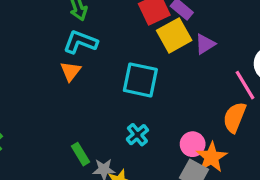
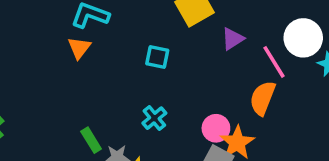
purple triangle: (205, 44) -> (233, 39), moved
cyan square: (140, 80) -> (157, 57), size x0.6

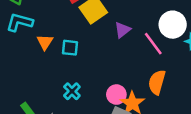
orange triangle: (79, 48) -> (45, 42), moved
orange semicircle: (263, 98) -> (157, 82), moved

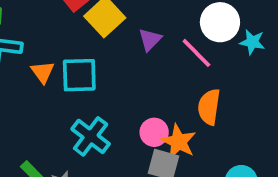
cyan square: (70, 48) -> (79, 75), size x1.5
cyan cross: (72, 91) -> (91, 136), size x1.5

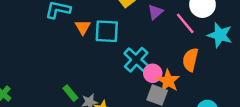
cyan star: (252, 42) -> (220, 35), moved, size x1.5
cyan cross: (91, 136) -> (136, 60), moved

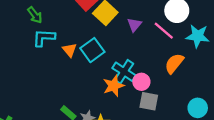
cyan square: (107, 31) -> (92, 50), turned -30
orange semicircle: (190, 60) -> (174, 63), turned 35
orange star: (168, 81) -> (114, 86), moved, turned 30

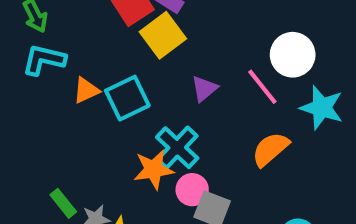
purple triangle: (134, 25) -> (204, 89), moved
orange triangle: (70, 50) -> (86, 90), turned 35
pink circle: (141, 82) -> (192, 190), moved

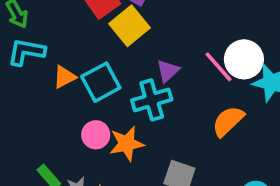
white circle: (293, 55) -> (244, 59), moved
cyan cross: (177, 148) -> (152, 100), moved, turned 33
pink circle: (192, 190) -> (96, 135), moved

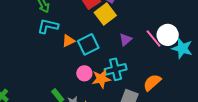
cyan cross: (152, 100) -> (116, 69), moved
orange semicircle: (228, 121) -> (152, 82), moved

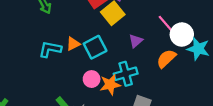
cyan L-shape: (48, 26) -> (50, 49), moved
pink line: (154, 38) -> (166, 25), moved
orange semicircle: (152, 82) -> (166, 59), moved

